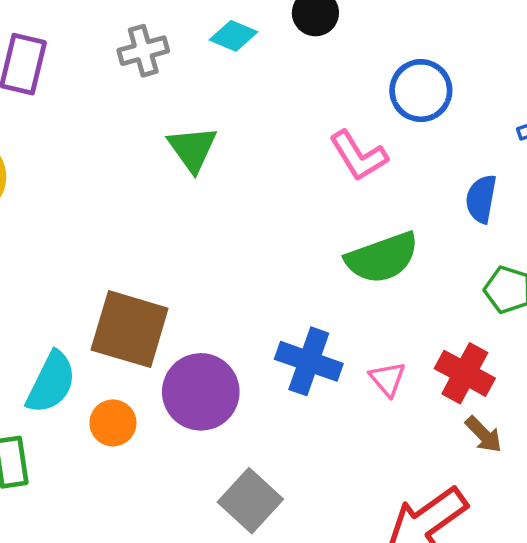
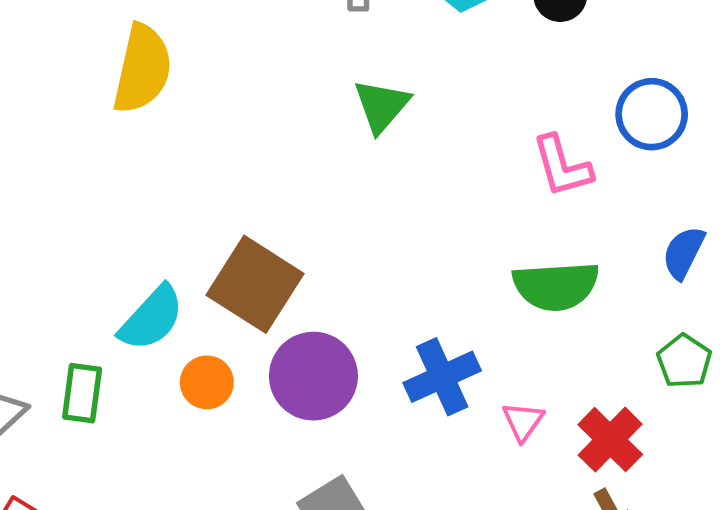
blue cross: (309, 361) -> (442, 377), turned 30

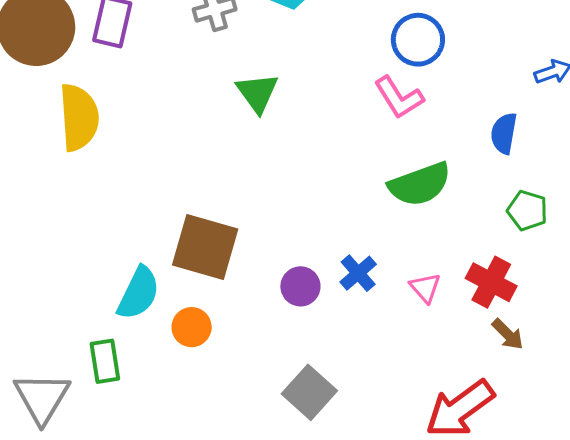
blue circle: (652, 114) -> (418, 40), moved
purple circle: (313, 376) -> (300, 286), moved, size x0.6
blue cross: (442, 377) -> (358, 273), size x0.7

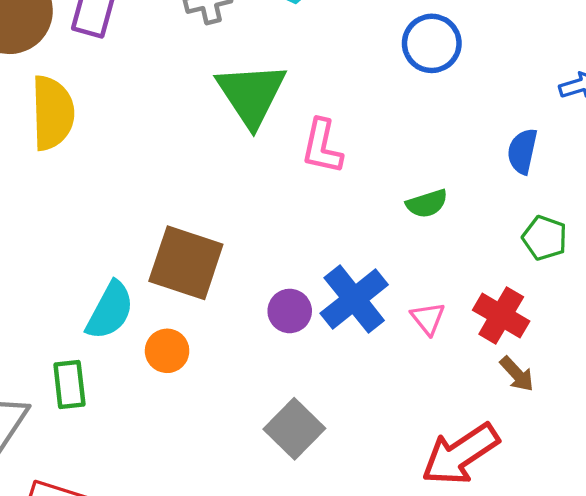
green triangle: (257, 93) -> (251, 94), size x1.5
pink L-shape: (399, 97) -> (322, 146), moved, turned 42
green semicircle: (420, 184) -> (427, 204), size x0.6
blue cross: (358, 273) -> (354, 299), size x1.6

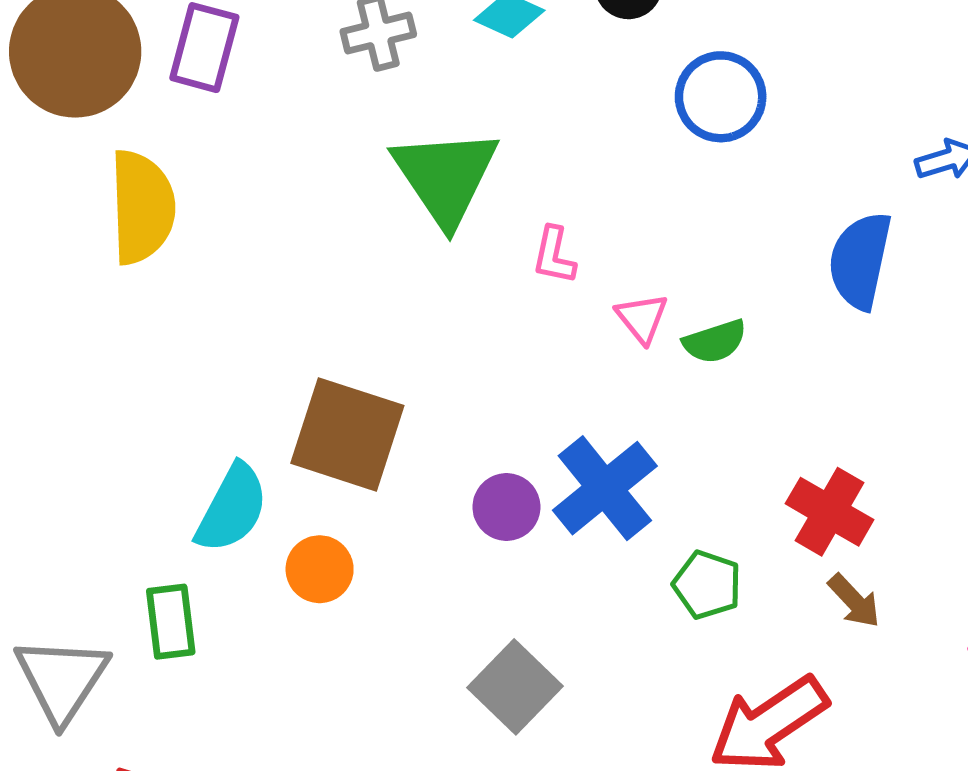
pink L-shape: (322, 146) -> (554, 255), size x0.7
blue semicircle: (522, 151) -> (860, 261), size x1.4
green pentagon: (545, 238) -> (707, 585), moved
pink triangle: (428, 318) -> (642, 318), moved

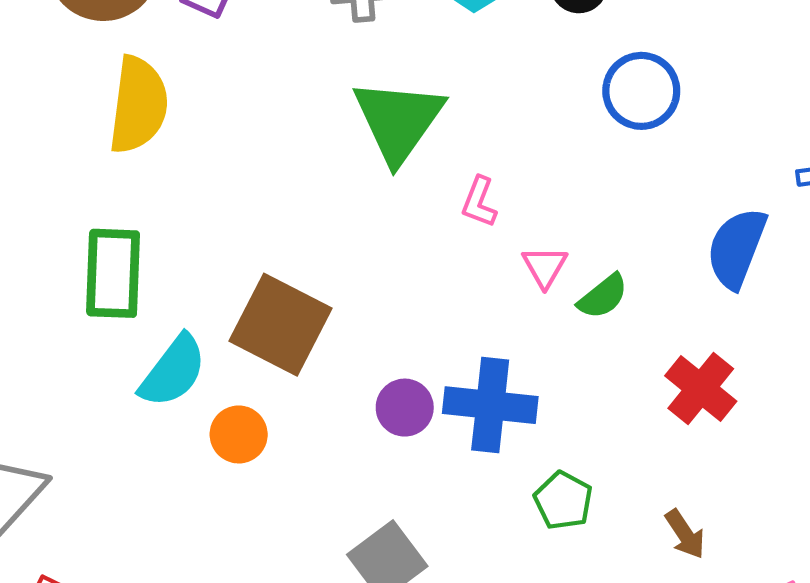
green semicircle: (715, 342) -> (603, 296), turned -30
blue cross: (605, 488) -> (490, 405), turned 36
red cross: (830, 512) -> (701, 389), moved
green rectangle: (171, 622) -> (113, 273), moved, size x1.4

